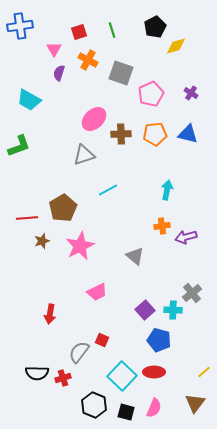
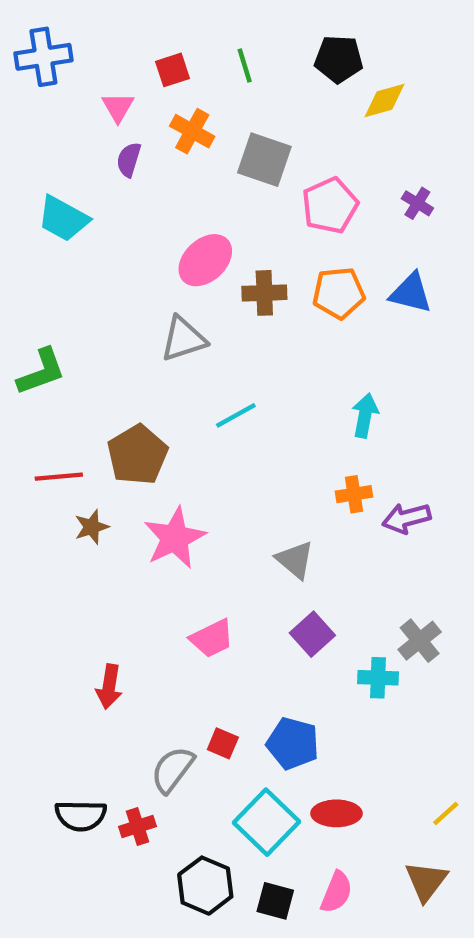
black pentagon: (155, 27) -> (339, 59), turned 30
green L-shape: (19, 146) -> (41, 372), moved
purple square: (145, 310) -> (312, 634), moved
blue pentagon: (159, 340) -> (293, 743), moved

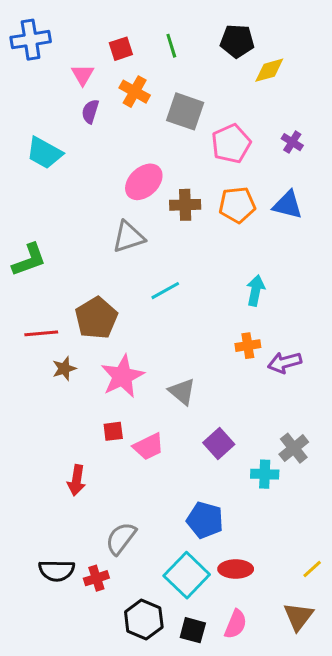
gray triangle: (295, 560) -> (182, 392), moved
red square: (223, 743) -> (113, 431), moved, turned -30

